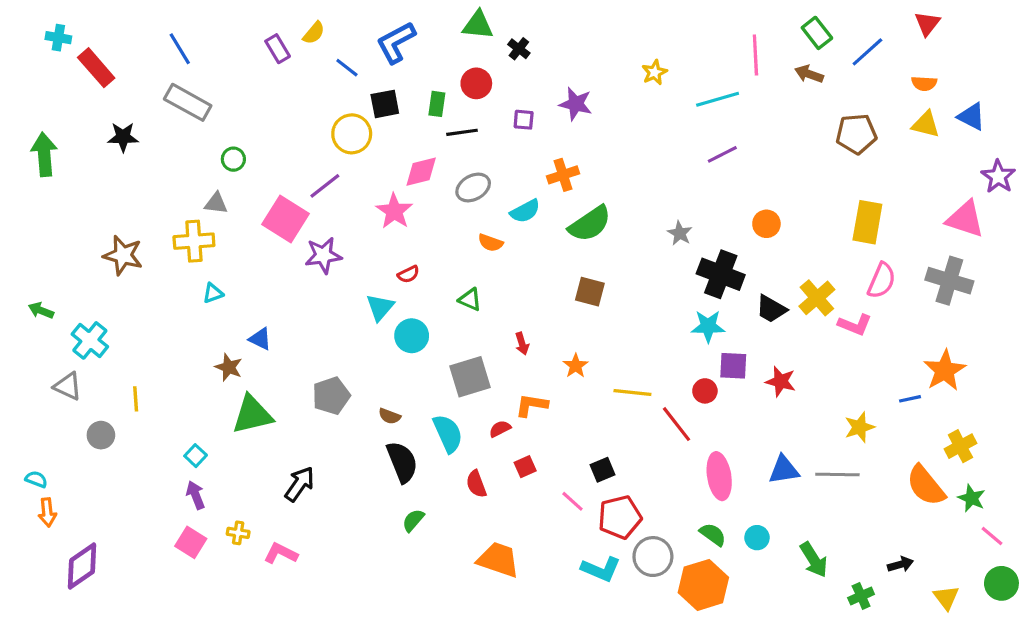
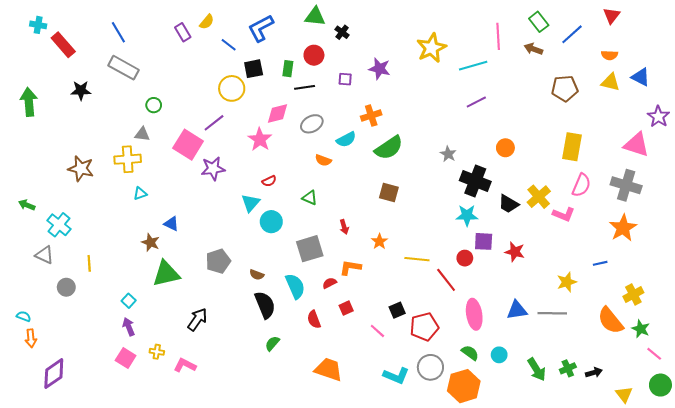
yellow star: (654, 72) -> (432, 48), size x1.8
orange star: (945, 370) -> (623, 228), moved
red pentagon: (620, 517) -> (424, 327), moved
green cross: (861, 596) -> (568, 368), moved

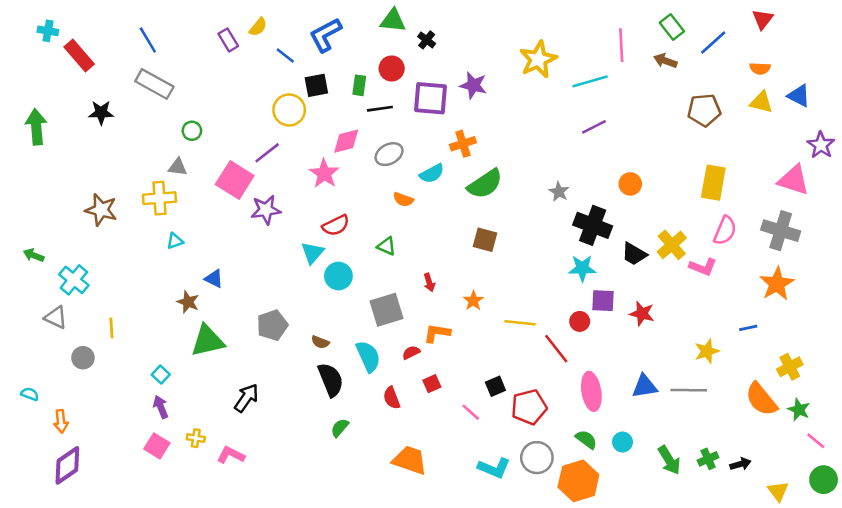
purple square: (345, 79) -> (431, 98), size x2.0
red semicircle: (269, 181) -> (336, 225), size x1.5
orange arrow: (31, 338) -> (61, 421), moved

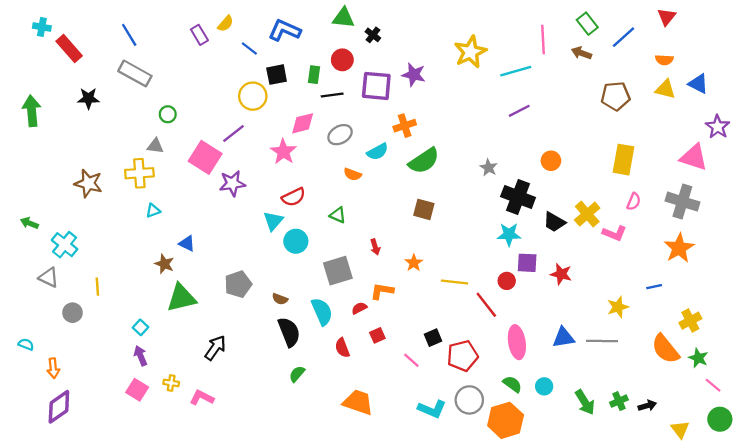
blue L-shape: (325, 35) -> (285, 30), turned 52
pink semicircle: (725, 231) -> (634, 202), size x0.7

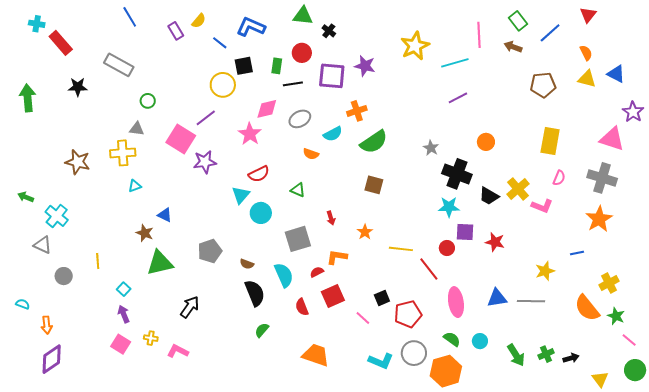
blue line: (129, 35) -> (130, 17), moved
orange semicircle: (664, 60) -> (586, 53), turned -119
yellow line: (97, 287) -> (98, 261), moved
red square: (377, 335) -> (333, 296), size x1.6

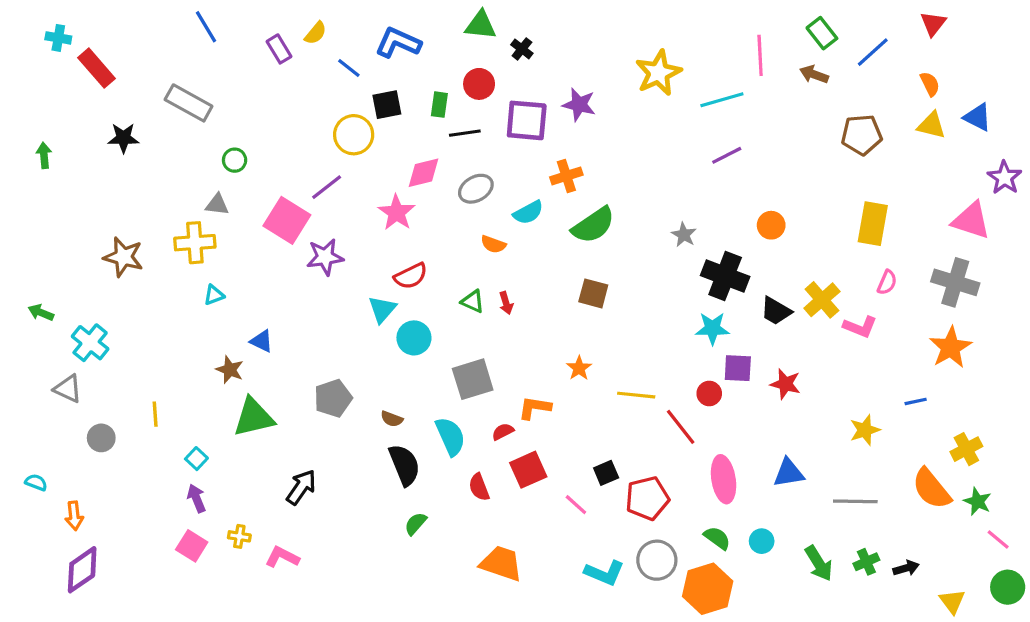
green arrow: (28, 98) -> (44, 155), size x0.6
red arrow: (331, 218) -> (506, 303), moved
gray line: (531, 301) -> (855, 501), moved

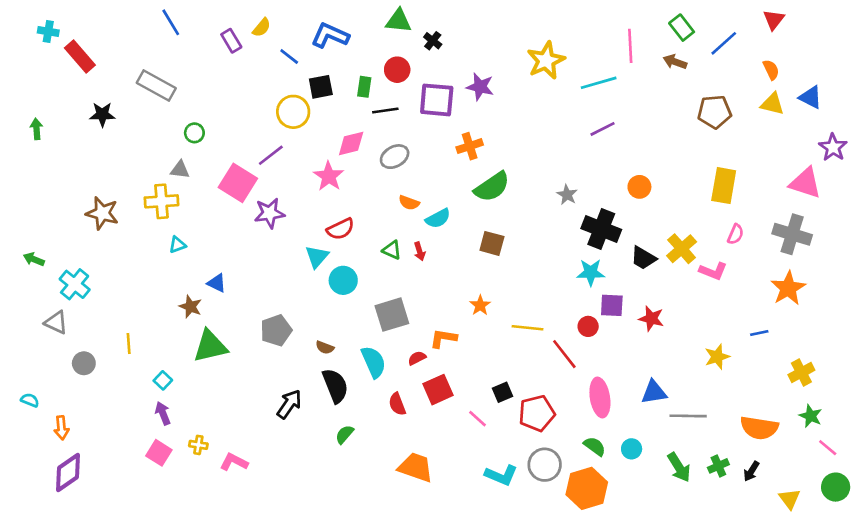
cyan semicircle: (528, 213) -> (438, 218), moved
black arrow: (301, 487) -> (289, 404), moved
orange semicircle: (931, 489) -> (759, 428), moved, turned -42
gray line: (855, 501) -> (688, 416), moved
black arrow: (906, 568) -> (751, 471), turned 138

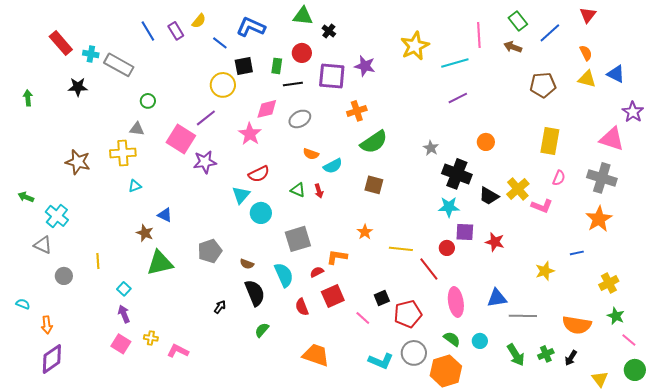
blue line: (171, 22) -> (148, 31), moved
cyan cross: (48, 31) -> (91, 54), moved
black arrow: (289, 404) -> (220, 307), size x0.6

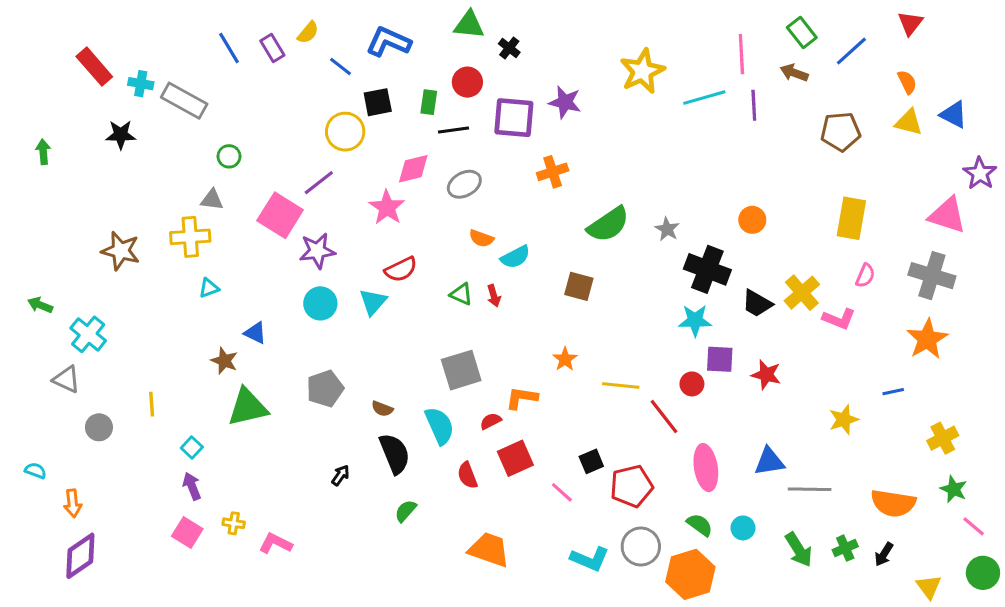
purple line: (458, 98) -> (754, 105), moved, turned -66
green semicircle: (374, 142) -> (608, 224), moved
cyan circle: (261, 213) -> (320, 303), moved

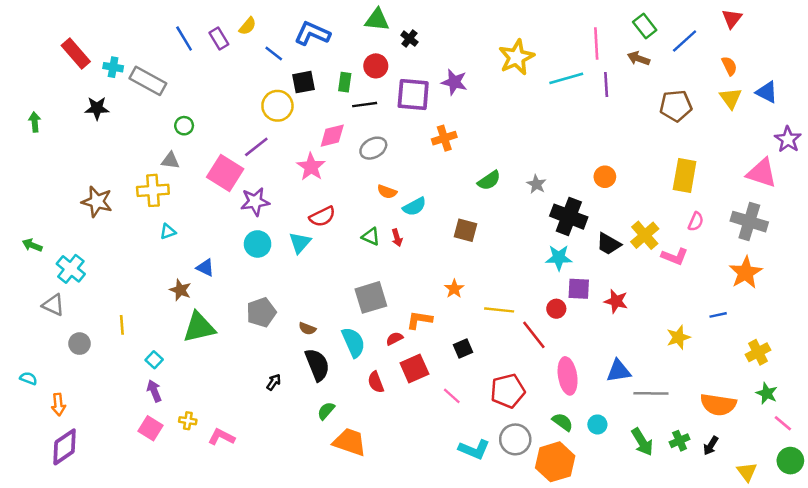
yellow triangle: (909, 122) -> (731, 98), turned 40
green semicircle: (608, 224) -> (489, 180), size x0.7
black square: (591, 461) -> (463, 349), moved
orange trapezoid: (489, 550) -> (350, 442), moved

